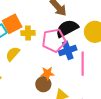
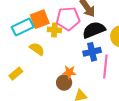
pink pentagon: (54, 40) -> (68, 19), moved
yellow semicircle: (13, 54) -> (37, 49), turned 77

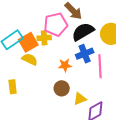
orange square: (40, 19) -> (28, 42), moved
orange star: (69, 72) -> (65, 65), moved
yellow rectangle: (16, 74) -> (13, 87), turned -48

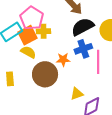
pink pentagon: (56, 25) -> (32, 18), moved, turned -30
brown circle: (62, 88) -> (45, 74), moved, size x1.6

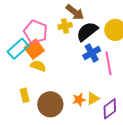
yellow cross: (44, 31) -> (65, 26), moved
orange star: (63, 60) -> (79, 100), moved
brown circle: (45, 74) -> (50, 104), moved

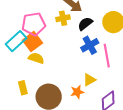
black semicircle: (87, 31) -> (85, 24), size x0.7
pink pentagon: (36, 32) -> (34, 24), turned -30
yellow triangle: (93, 98) -> (89, 80), moved

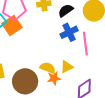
yellow semicircle: (36, 58) -> (48, 68), moved

